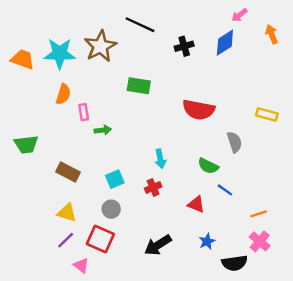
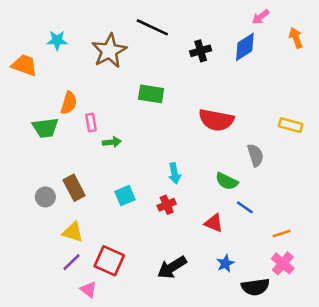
cyan star: (60, 53) -> (57, 40), moved, size x0.6
green trapezoid: (26, 144) -> (45, 128), moved
brown rectangle: (68, 172) -> (74, 188), turned 35
gray circle: (111, 209) -> (45, 197), moved

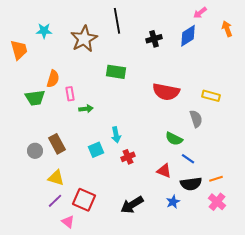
black line: (152, 27) -> (117, 21), turned 55
orange trapezoid: (24, 65) -> (19, 50), turned 55
yellow rectangle: (291, 125) -> (211, 96), moved
cyan arrow: (175, 173) -> (116, 135), moved
black semicircle: (255, 287) -> (191, 184), moved

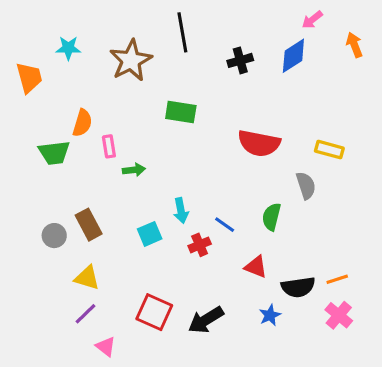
green semicircle: (174, 139) -> (272, 217), turned 78
blue line: (188, 159) -> (225, 225), moved
red square: (84, 200) -> (154, 312), moved

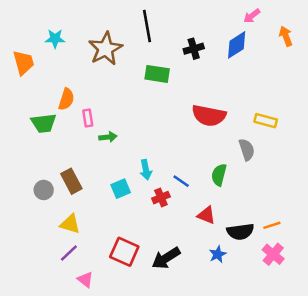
green rectangle: (181, 112) -> (157, 74), moved

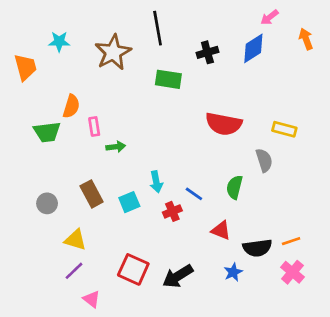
brown rectangle: (71, 181) -> (92, 194), moved

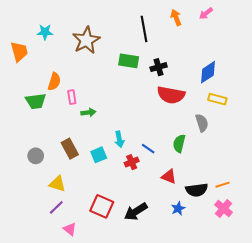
black line: (158, 28) -> (144, 29), moved
orange arrow: (306, 39) -> (176, 18), moved
blue diamond: (253, 48) -> (208, 72), moved
black cross: (207, 52) -> (159, 67), moved

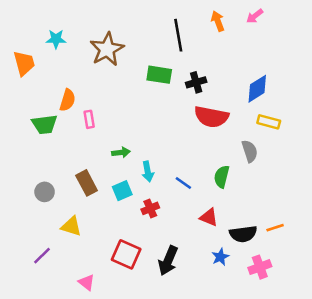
green arrow: (88, 113) -> (121, 152), moved
red cross: (132, 162) -> (150, 208), moved
purple line: (56, 207) -> (42, 256), moved
pink cross: (224, 208) -> (260, 267), moved, turned 30
black arrow: (136, 212) -> (168, 261), turned -35

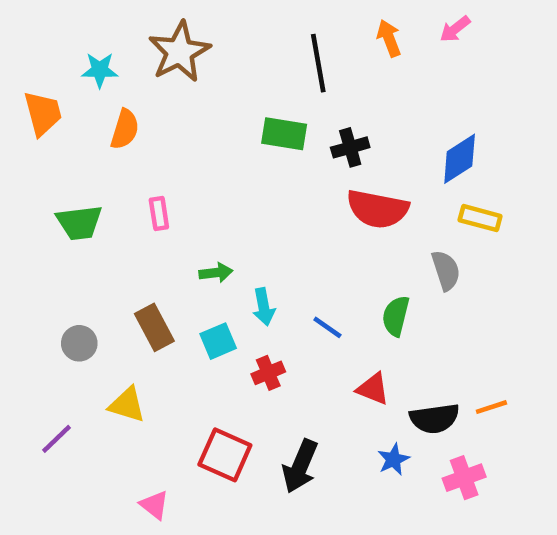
brown star: (107, 49) -> (179, 52), moved
orange semicircle: (67, 100) -> (125, 129), moved
purple line: (42, 256) -> (56, 439), moved

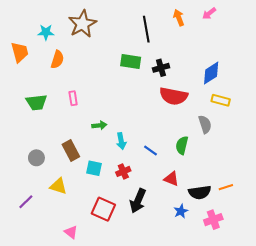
cyan square: (218, 341) -> (94, 168), moved, turned 35
black arrow: (300, 466) -> (138, 201), moved

